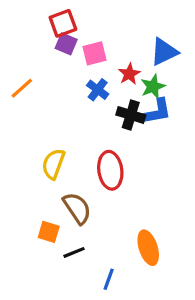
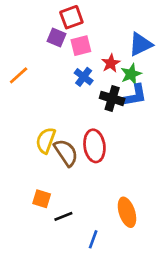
red square: (63, 23) -> (71, 17), moved
brown semicircle: (77, 208) -> (66, 153), moved

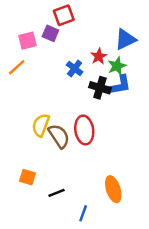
pink square: (81, 46) -> (28, 41), moved
orange square: (42, 199) -> (28, 177), moved

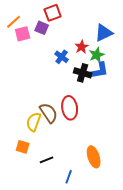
orange line: (17, 67) -> (14, 22), moved
yellow semicircle: (41, 125) -> (34, 122), moved

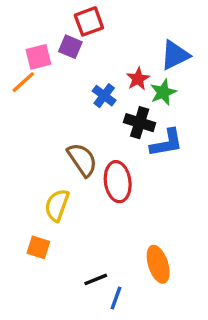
orange line: (14, 22) -> (23, 82), moved
blue L-shape: (99, 71) -> (167, 143), moved
brown semicircle: (49, 113) -> (82, 160), moved
black line: (47, 160) -> (96, 279), moved

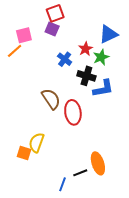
purple square: (70, 47) -> (52, 29), moved
yellow semicircle: (57, 205) -> (36, 143), moved
black line: (96, 279) -> (80, 173), moved
blue line: (116, 298) -> (63, 184), moved

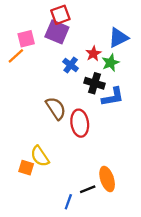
purple square: (52, 29) -> (57, 32), size x1.5
yellow semicircle: (36, 143) -> (40, 156), turned -54

